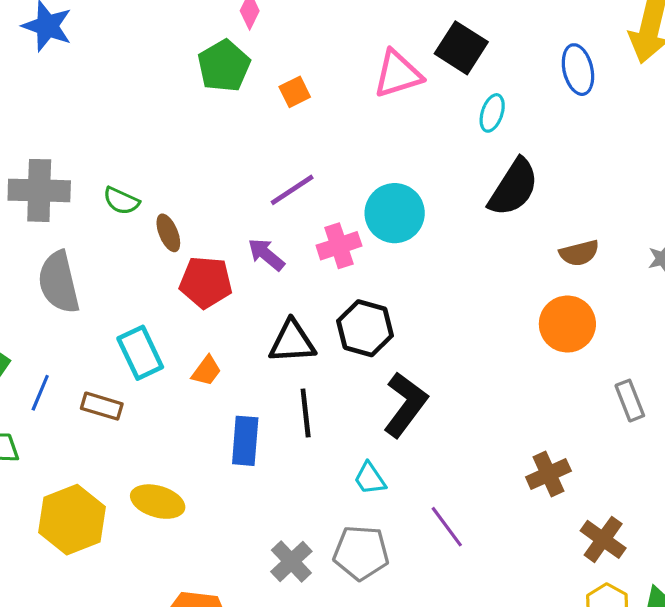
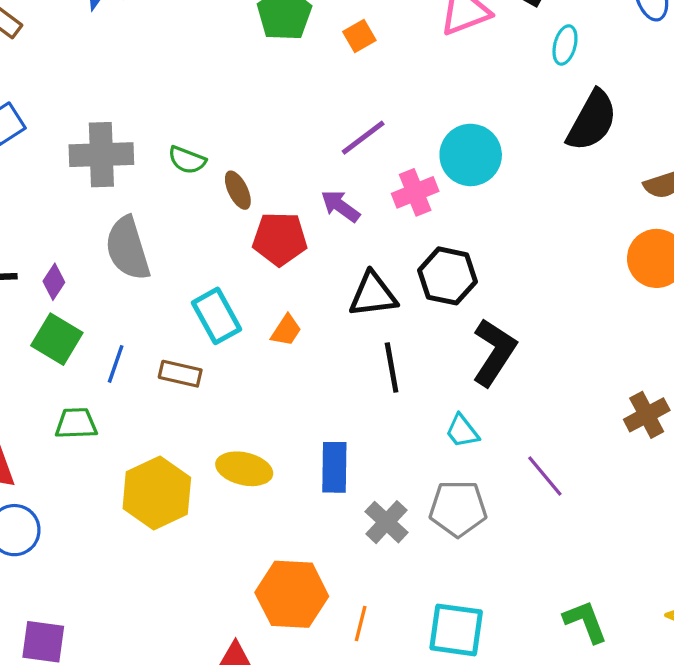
blue rectangle: (245, 441) -> (334, 467), moved

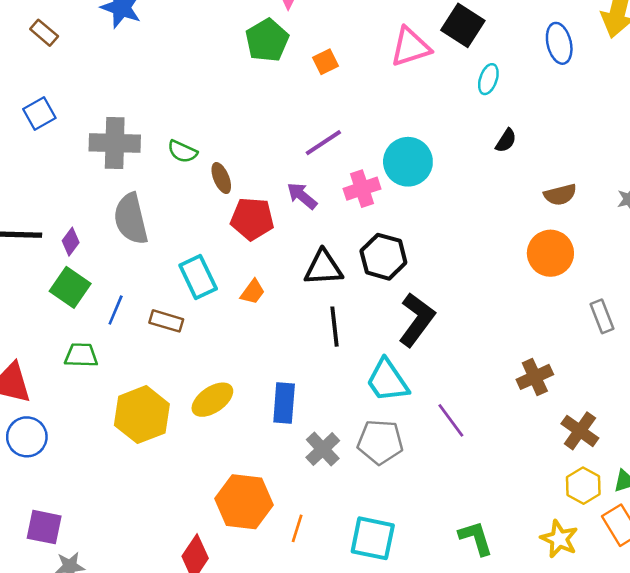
black semicircle: (592, 121) -> (506, 141), size x0.5
cyan trapezoid: (462, 431) -> (387, 381), size x1.6
yellow ellipse: (244, 469) -> (212, 400), turned -51

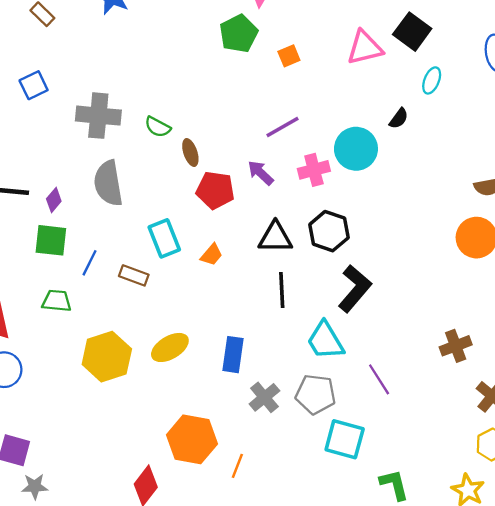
black semicircle: (506, 141) -> (399, 118), moved
green square: (70, 287) -> (51, 240), turned -32
cyan square: (373, 538) -> (345, 439), moved

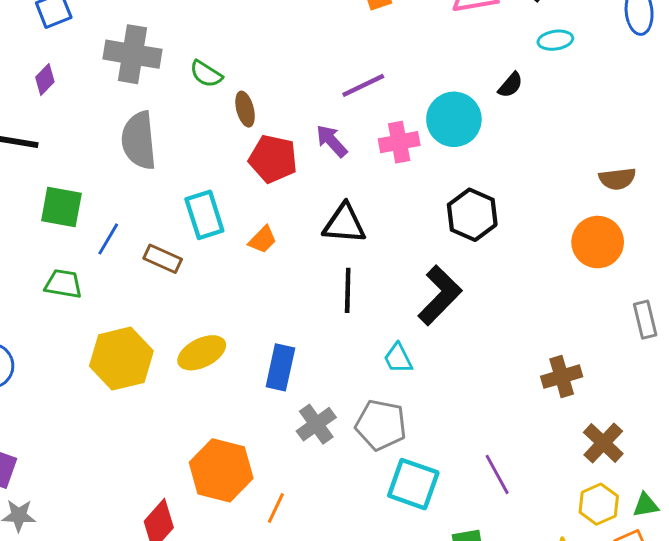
cyan ellipse: (432, 80) -> (555, 40), turned 55
purple diamond: (54, 200) -> (45, 80), moved
black hexagon: (329, 231) -> (472, 215), moved
cyan trapezoid: (325, 341) -> (398, 358), size x0.6
purple line: (379, 379) -> (497, 474), moved

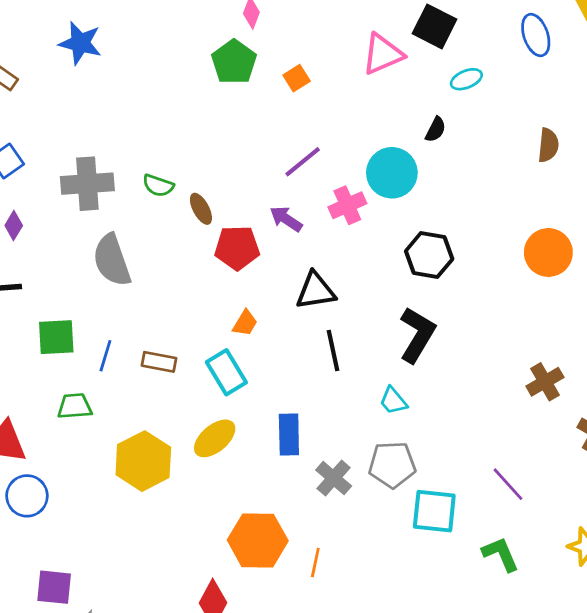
brown semicircle: (617, 179) -> (548, 145), moved, turned -64
cyan rectangle: (204, 215) -> (226, 372), moved

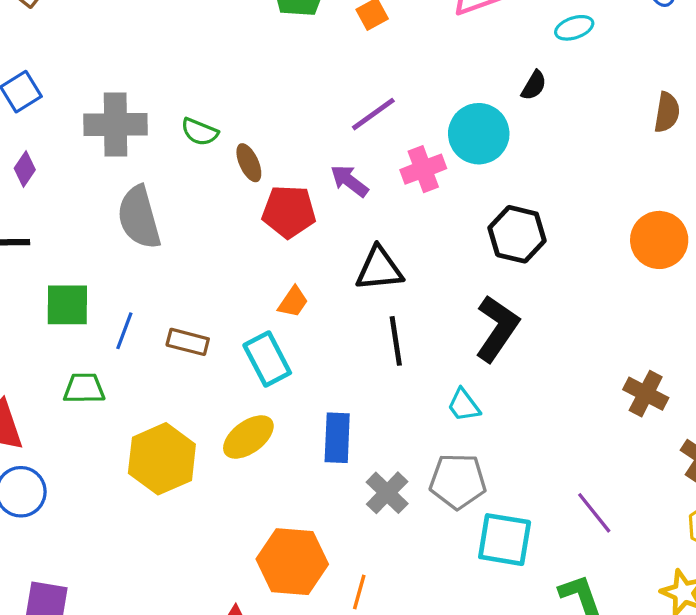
brown cross: (545, 382) -> (646, 394), turned -36

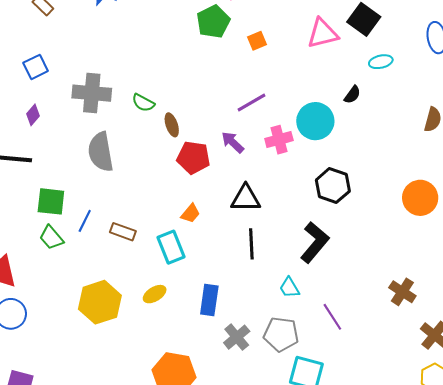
green trapezoid: (84, 388) -> (51, 238), moved, turned -136
yellow ellipse: (248, 437) -> (155, 294), size x0.7
purple line: (594, 513) -> (332, 317), moved

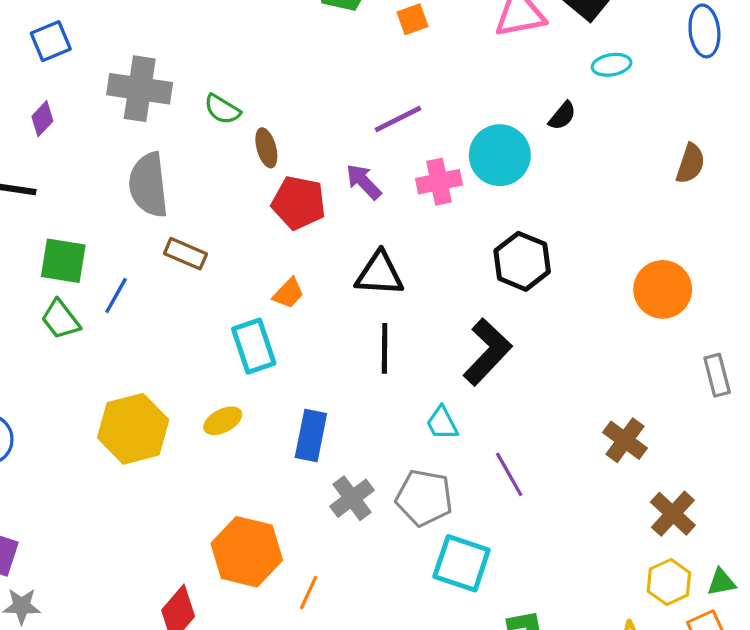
brown rectangle: (123, 232) -> (185, 254), moved

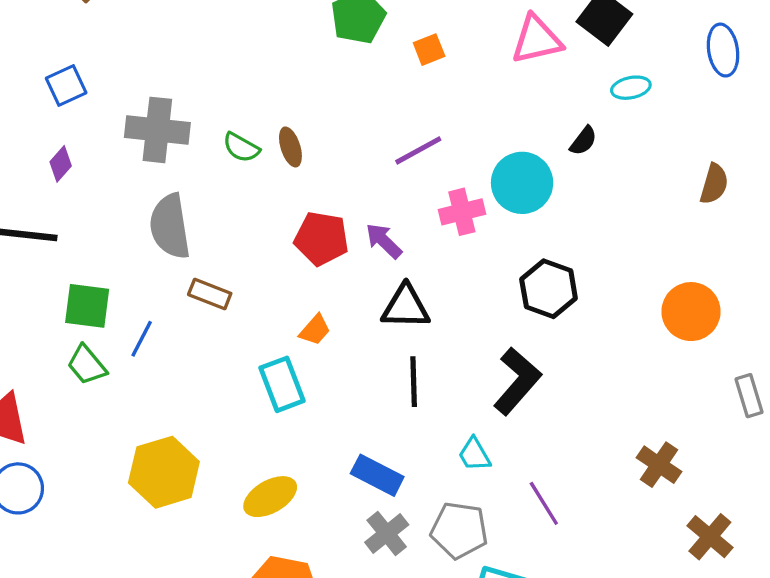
brown ellipse: (266, 148) -> (290, 147), moved
purple arrow: (364, 182) -> (384, 241), moved
yellow ellipse: (223, 421) -> (270, 497), moved, size x1.4
blue rectangle: (311, 436) -> (377, 475), moved, turned -72

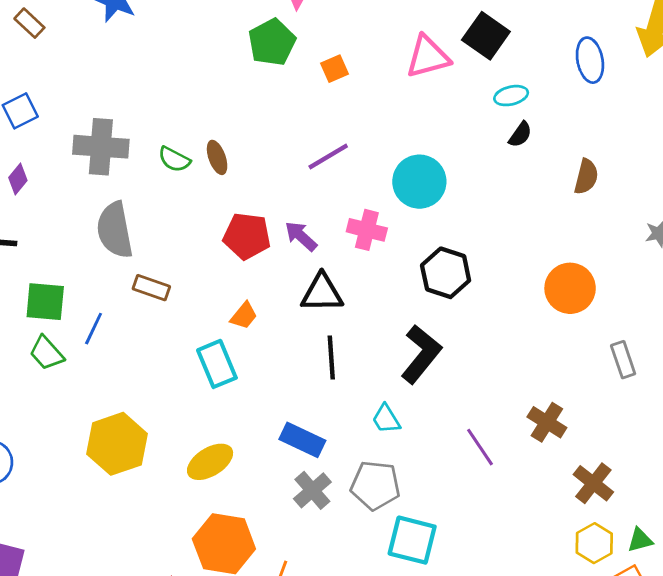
black semicircle: (583, 141) -> (520, 135), moved
pink cross: (462, 212) -> (367, 230), moved, turned 30
purple line: (544, 503) -> (480, 447), moved

